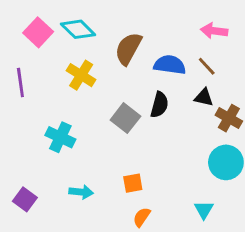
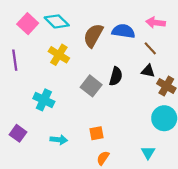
blue semicircle: (170, 65) -> (123, 31), moved
purple square: (25, 199) -> (18, 133), moved

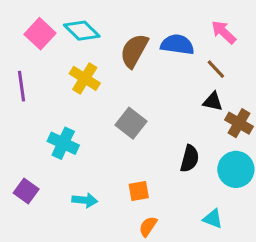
pink arrow: (156, 23) -> (224, 32), turned 36
black semicircle: (116, 76) -> (190, 159), moved
cyan triangle: (148, 153) -> (213, 219), turned -40

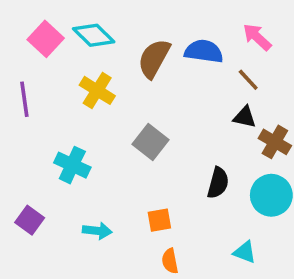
orange semicircle: (148, 226) -> (170, 261), turned -45

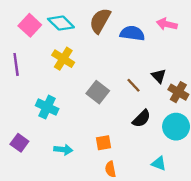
pink arrow: (257, 37) -> (167, 24), turned -30
brown semicircle: (154, 58) -> (100, 21), moved
brown line: (248, 80) -> (133, 85), moved
black triangle: (245, 117) -> (159, 76), turned 35
black semicircle: (218, 183) -> (141, 119), turned 30

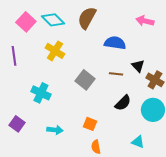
blue semicircle: (132, 33) -> (115, 43), moved
brown line: (133, 85) -> (116, 74), turned -40
orange square: (104, 143) -> (90, 124), turned 32

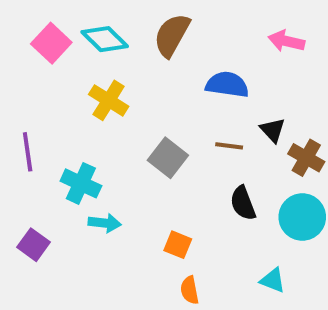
purple line: (14, 56) -> (28, 152), moved
black semicircle: (123, 103) -> (243, 203), turned 114
cyan arrow: (55, 130) -> (105, 223), moved

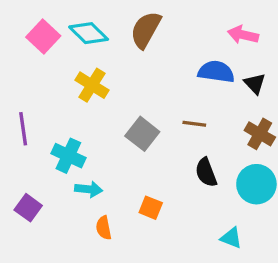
blue semicircle: (227, 85) -> (216, 72), moved
black triangle: (273, 130) -> (255, 83), moved
orange semicircle: (190, 290) -> (104, 228), moved

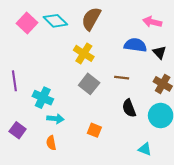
yellow cross: (92, 85) -> (84, 53), moved
orange semicircle: (104, 228) -> (51, 143), moved

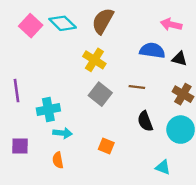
black triangle: (160, 52) -> (179, 59), turned -32
cyan cross: (43, 98) -> (48, 109), turned -36
purple square: (18, 130) -> (20, 146), turned -35

